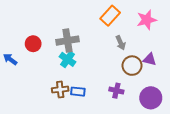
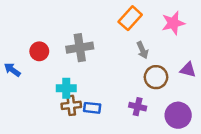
cyan cross: (67, 59) -> (66, 88), moved, turned -35
purple triangle: (150, 59) -> (188, 70), moved

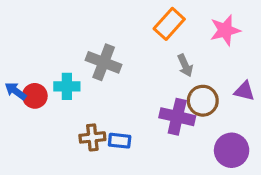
gray cross: (80, 48) -> (104, 62), turned 30
red circle: (39, 51) -> (35, 96), moved
cyan cross: (66, 88) -> (67, 86), moved
purple cross: (138, 107) -> (177, 117), moved, size x1.5

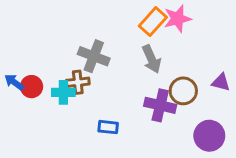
pink star: (225, 30) -> (178, 19), moved
gray arrow: (185, 65) -> (151, 59), moved, size x1.4
cyan cross: (67, 86) -> (63, 92), moved
brown cross: (92, 137) -> (78, 82), moved

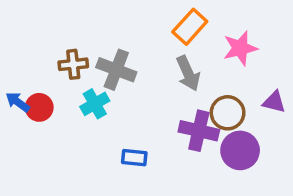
pink star: (178, 19) -> (240, 48), moved
brown cross: (78, 82) -> (73, 64), moved
cyan cross: (63, 92) -> (95, 104), moved, turned -30
purple circle: (209, 136) -> (240, 150), moved

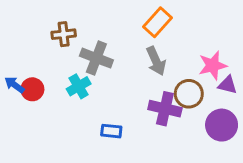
pink star: (240, 48) -> (213, 65), moved
brown cross: (73, 64) -> (64, 34), moved
purple circle: (240, 150) -> (222, 125), moved

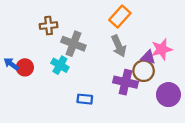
purple triangle: (228, 85) -> (148, 57), moved
cyan cross: (79, 86) -> (60, 65), turned -30

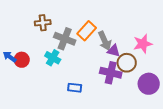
orange rectangle: (120, 17) -> (87, 31), moved
purple triangle: (148, 57) -> (114, 51), moved

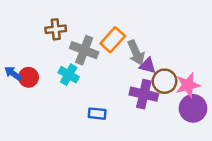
pink star: (143, 44) -> (188, 85), moved

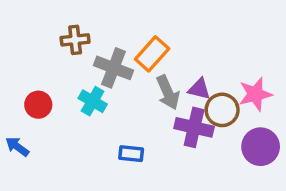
gray arrow: (136, 53) -> (168, 92), moved
blue arrow: (13, 73) -> (17, 147), moved
pink star: (188, 85) -> (255, 94), moved

